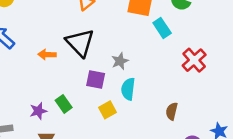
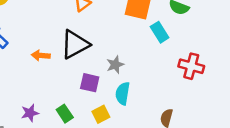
black triangle: (80, 43) -> (75, 44), turned 44
red cross: (194, 60) -> (191, 66), turned -35
green rectangle: (64, 104) -> (65, 114), moved

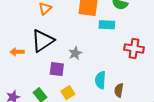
cyan rectangle: (160, 32) -> (107, 25), turned -49
cyan semicircle: (123, 93) -> (100, 80), moved

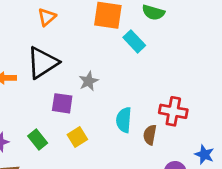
cyan rectangle: (107, 25) -> (134, 41), turned 42
red cross: (134, 49) -> (173, 111), moved

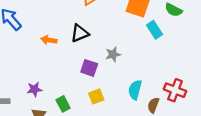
black triangle: (42, 63) -> (80, 33), size x0.7
green rectangle: (38, 140) -> (63, 104), moved

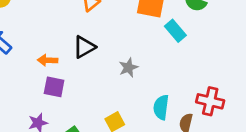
purple square: (89, 68) -> (54, 87), moved

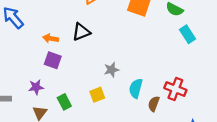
cyan rectangle: (175, 31) -> (188, 34), moved
gray star: (128, 67) -> (111, 70), moved

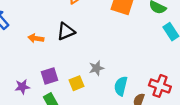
purple square: (53, 60) -> (50, 76), moved, turned -35
yellow square: (97, 95) -> (76, 83), moved

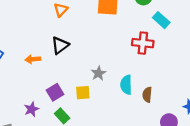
yellow square: (76, 83) -> (83, 93), turned 32
red cross: (160, 86) -> (143, 43), moved

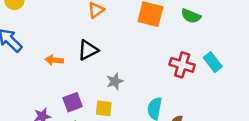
cyan rectangle: (161, 20) -> (213, 62), moved
gray star: (98, 73) -> (115, 81), moved

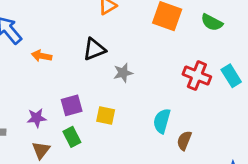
orange arrow: (54, 60) -> (42, 56), moved
gray star: (115, 81) -> (123, 73), moved

